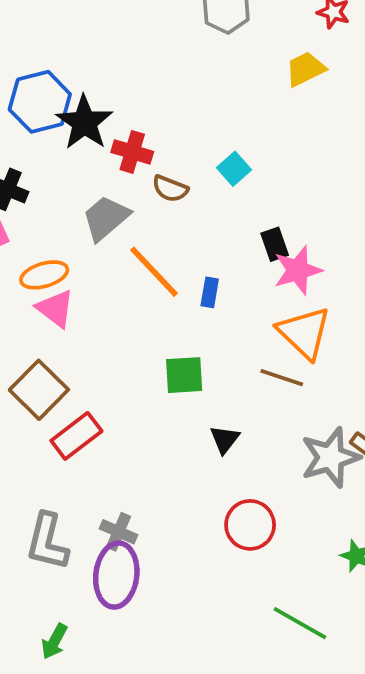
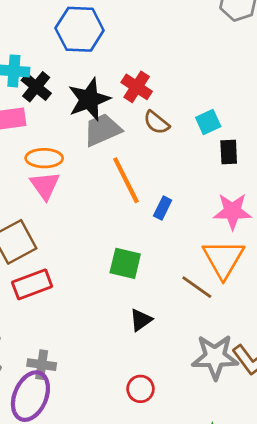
black star: (84, 122) -> (89, 99), moved
black rectangle: (275, 244) -> (229, 152), moved
red circle: (250, 525) -> (140, 389), size x0.7
gray cross: (118, 532) -> (42, 365), turned -32

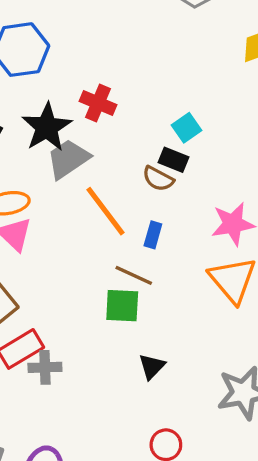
brown semicircle: (156, 122) -> (158, 179), moved
black rectangle: (229, 152) -> (173, 160), moved, turned -55
brown line: (197, 287) -> (134, 275), moved
gray cross: (42, 365) -> (45, 367), moved

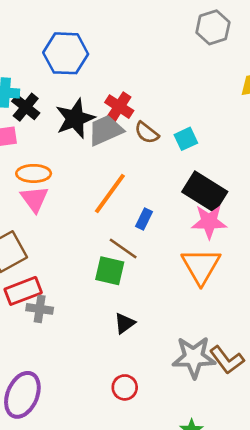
gray trapezoid: (68, 159) -> (106, 130), moved
black rectangle: (173, 160) -> (205, 192), moved, size x1.8
brown semicircle: (158, 179) -> (147, 133), moved
orange line: (106, 211) -> (110, 193), turned 63

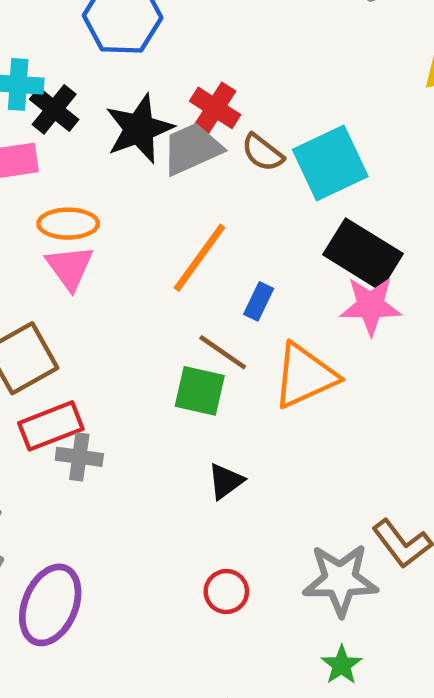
cyan square: (186, 139) -> (330, 163), size x1.8
orange triangle: (201, 266) -> (305, 376), moved, turned 36
gray star: (194, 357) -> (340, 580), moved

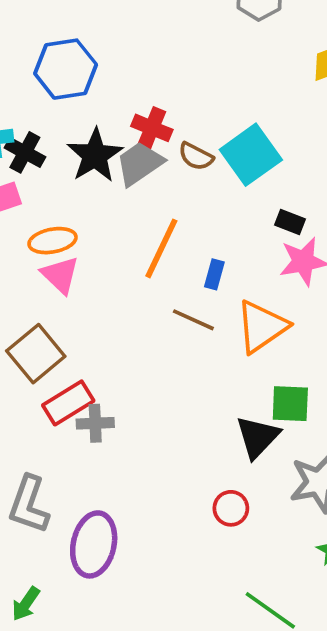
black rectangle: (363, 254) -> (290, 222), size x0.5
green square: (200, 391) -> (290, 404), moved
black triangle: (226, 481) -> (258, 437), moved, size x1.5

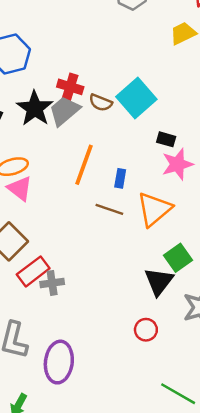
green square: (290, 404) -> (178, 258), turned -32

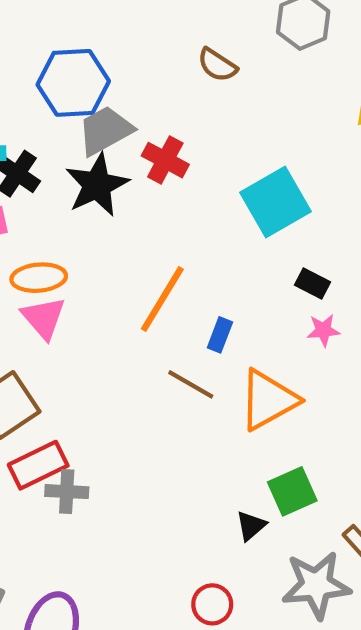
brown semicircle: (101, 103) -> (217, 65), moved
gray trapezoid: (64, 111) -> (105, 130), moved
pink star: (177, 164) -> (323, 330), size x0.6
black triangle: (159, 281) -> (251, 526), size x0.6

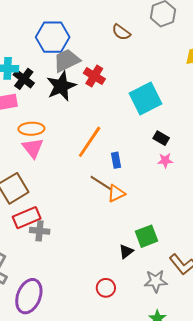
blue rectangle: (220, 335) -> (116, 160), turned -35
orange triangle: (268, 400) -> (116, 193), moved, size x0.6
gray star: (316, 585) -> (156, 281), size x0.7

